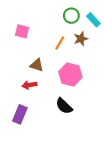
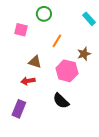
green circle: (71, 16) -> (44, 14), moved
brown star: (81, 39) -> (84, 54), moved

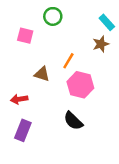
orange line: (57, 41) -> (68, 61), moved
brown star: (84, 54) -> (101, 44), moved
red arrow: (28, 81) -> (19, 99), moved

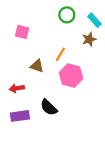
green circle: (53, 16) -> (67, 15), moved
black semicircle: (73, 121) -> (49, 107), moved
purple rectangle: (23, 130) -> (20, 116), turned 60

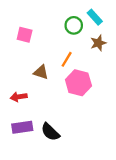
green circle: (67, 15) -> (74, 25), moved
cyan rectangle: (94, 20) -> (95, 17), moved
black semicircle: (49, 107) -> (50, 132), moved

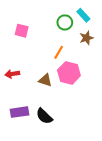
brown triangle: (41, 72) -> (45, 80), moved
red arrow: (19, 97) -> (12, 74), moved

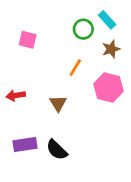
pink hexagon: (69, 73) -> (108, 87), moved
brown triangle: (45, 80) -> (58, 103), turned 40

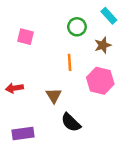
cyan rectangle: (107, 20) -> (109, 16), moved
orange line: (75, 68) -> (70, 62), turned -35
black semicircle: (57, 150) -> (71, 122), moved

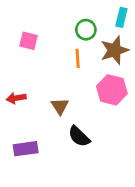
cyan rectangle: (109, 16) -> (121, 17), turned 56
brown star: (103, 45) -> (115, 50), size x1.5
orange line: (70, 62) -> (78, 58), moved

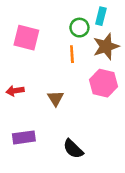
cyan rectangle: (121, 17) -> (101, 16), moved
pink square: (28, 41) -> (26, 38), size x1.5
black semicircle: (79, 136) -> (73, 149), moved

